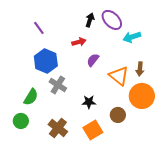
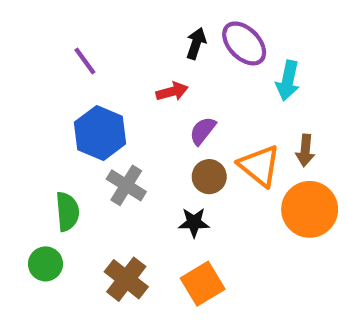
cyan arrow: (132, 37) -> (288, 81), turned -60
green semicircle: (31, 97) -> (67, 212), turned -36
brown circle: (118, 115) -> (209, 177), moved

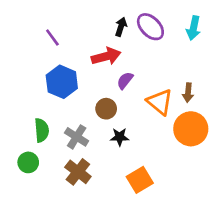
cyan arrow: (288, 81) -> (193, 28), moved
red arrow: (172, 91) -> (106, 56), size x1.5
brown circle: (209, 177) -> (106, 109), moved
gray cross: (126, 185) -> (77, 137), moved
orange square: (203, 284) -> (140, 180), moved

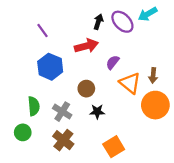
cyan arrow: (193, 28) -> (148, 14), moved, turned 48
purple semicircle: (125, 80) -> (113, 62), moved

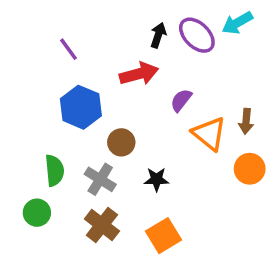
brown circle: (86, 89) -> (121, 142), moved
orange circle: (155, 105) -> (250, 169), size x0.7
orange square: (114, 147) -> (163, 236), moved

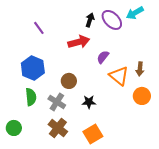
blue hexagon: (81, 107) -> (33, 68), moved
green circle: (37, 213) -> (14, 128), moved

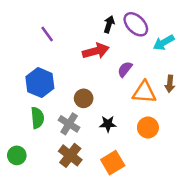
cyan arrow: (135, 13) -> (164, 43), moved
orange triangle: (119, 76) -> (144, 92), turned -35
orange circle: (142, 96) -> (148, 127), moved

